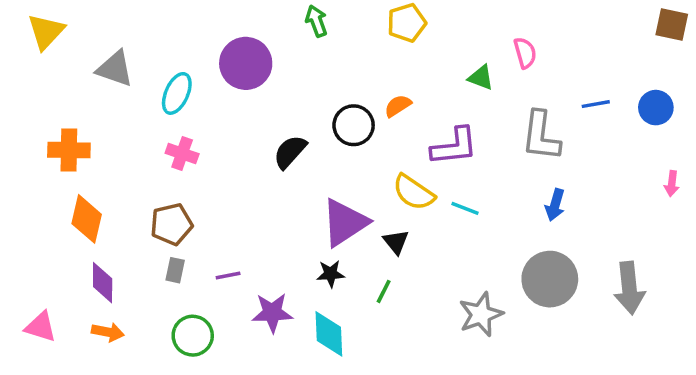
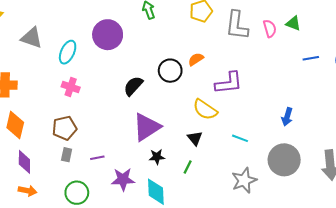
green triangle: (481, 78) -> (293, 23), moved
gray L-shape: (541, 136) -> (237, 25), moved
cyan line: (465, 208) -> (240, 138), moved
purple triangle: (345, 222) -> (147, 127), moved

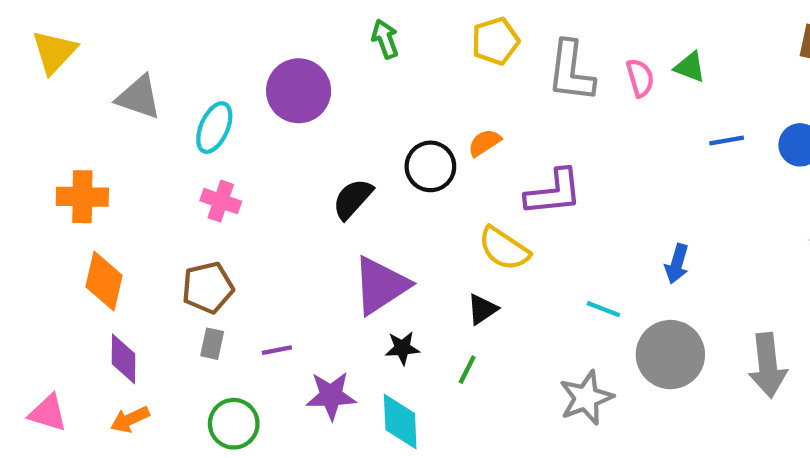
black triangle: (195, 138) -> (482, 309), turned 35
cyan line: (240, 138) -> (603, 309), moved
orange arrow: (28, 191) -> (130, 419), turned 144

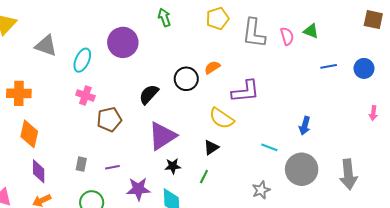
brown pentagon: (208, 288) -> (109, 119), moved
gray star: (586, 398) -> (261, 190), size x0.7

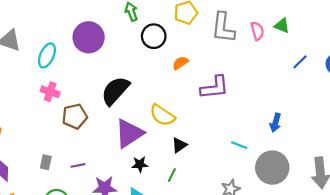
blue line: (329, 66) -> (300, 62), turned -35
black circle: (186, 79) -> (154, 36), moved
black semicircle: (149, 94) -> (115, 91), size x1.4
yellow semicircle: (222, 118) -> (162, 115), moved

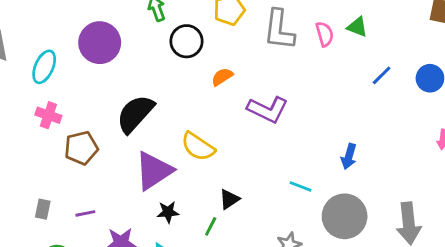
purple L-shape: (215, 87) -> (268, 110), turned 32
black triangle: (179, 145) -> (229, 199), moved

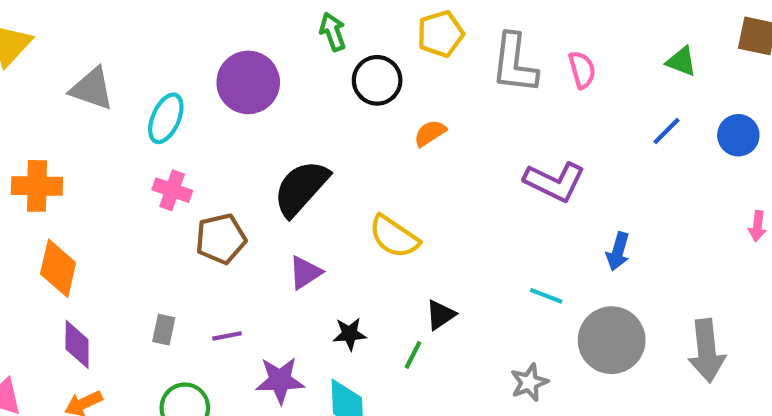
green triangle: (357, 27) -> (681, 61), moved
purple L-shape: (268, 110) -> (555, 182), moved
purple triangle: (154, 171) -> (305, 273), moved, size x0.6

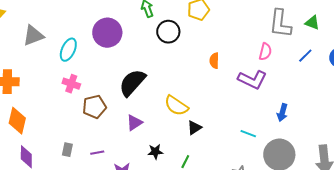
gray L-shape: (514, 63) -> (280, 24), moved
pink semicircle: (582, 70) -> (265, 52), moved, turned 30
gray triangle: (92, 89) -> (33, 36), turned -40
orange semicircle: (430, 133) -> (214, 61), moved, turned -56
black triangle: (440, 315) -> (194, 128), moved

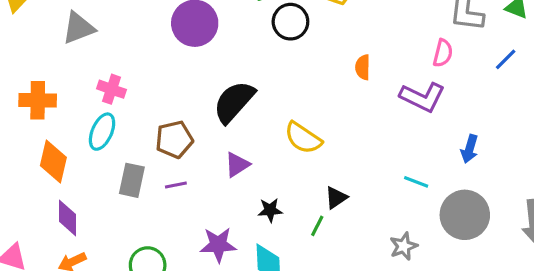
cyan ellipse: (68, 50) -> (102, 132), moved
pink cross: (71, 84) -> (111, 89), moved
black triangle: (194, 128) -> (336, 198), moved
gray rectangle: (67, 150) -> (132, 180), moved, size x1.5
purple line: (97, 153) -> (176, 185), moved

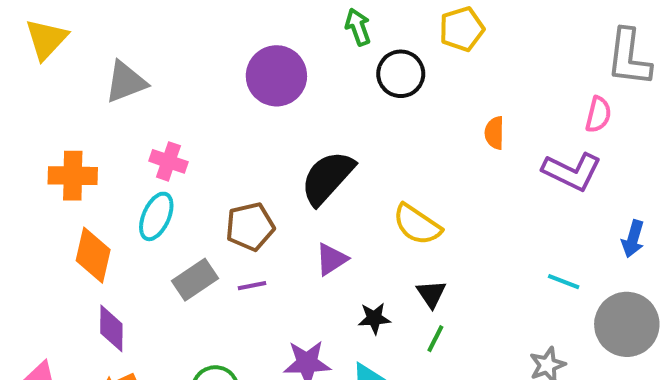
gray rectangle: (132, 180) -> (195, 280), turned 44
black triangle: (336, 198) -> (431, 294), moved, turned -30

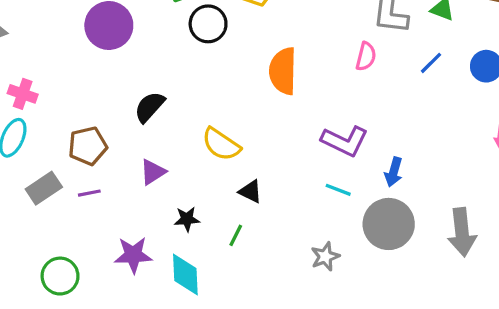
orange semicircle: (494, 133) -> (283, 71), size x1.8
purple L-shape: (572, 172) -> (345, 141), moved
black semicircle: (327, 178) -> (150, 107), size x0.7
blue arrow: (633, 239) -> (394, 172), moved
black triangle: (431, 294) -> (250, 191), moved, turned -30

